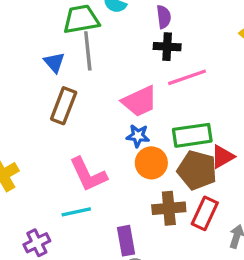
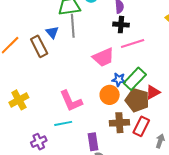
brown rectangle: (64, 106) -> (39, 46), moved, turned -50
green rectangle: (192, 135) -> (135, 79), turned -40
blue star: (138, 136) -> (119, 80), moved

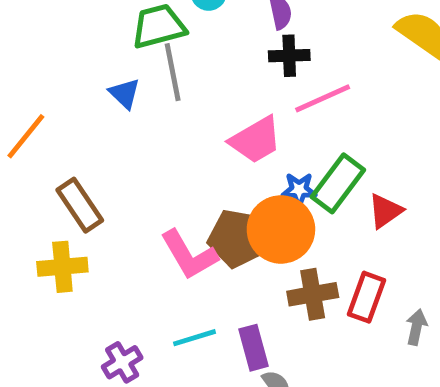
brown rectangle: (39, 46) -> (80, 205), moved
orange circle: (110, 95) -> (281, 229), size x1.4
yellow cross: (19, 100) -> (62, 267), turned 30
brown pentagon: (137, 100) -> (237, 238), moved
cyan line: (63, 123) -> (195, 338), moved

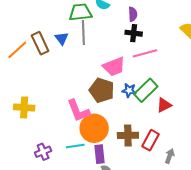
brown rectangle: (80, 205) -> (40, 43), moved
orange circle: (281, 229) -> (94, 128), moved
brown pentagon: (237, 238) -> (102, 90), moved

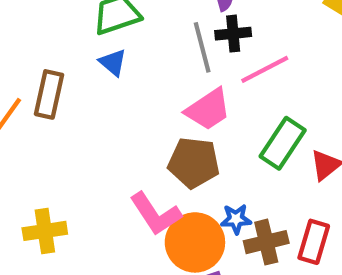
gray line: (83, 33) -> (202, 47), moved
blue triangle: (62, 38) -> (113, 62), moved
brown rectangle: (40, 43) -> (49, 94), turned 50
blue star: (129, 90) -> (236, 219), moved

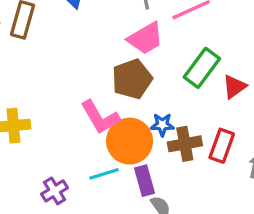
brown pentagon: (194, 163) -> (132, 79), turned -30

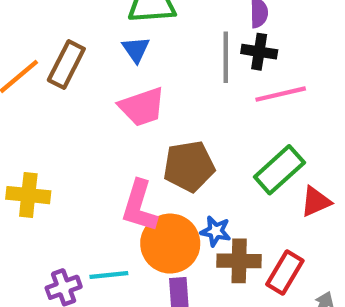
pink trapezoid: (145, 38) -> (142, 107), moved
pink L-shape: (100, 117) -> (139, 206), turned 36
cyan line: (104, 174) -> (109, 275), moved

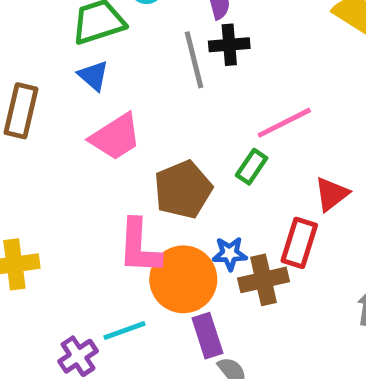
pink line: (281, 94) -> (284, 123), moved
green rectangle: (279, 170) -> (252, 167), moved, size x0.6
red rectangle: (285, 273) -> (299, 243), moved

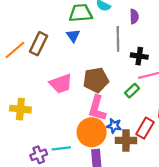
black cross: (229, 45) -> (139, 56), moved
pink trapezoid: (115, 137) -> (61, 84), moved
brown pentagon: (183, 189) -> (96, 80), moved
pink L-shape: (139, 247) -> (97, 108), moved

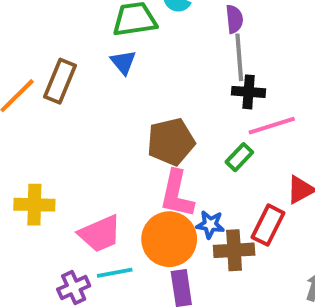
gray line: (118, 39) -> (239, 57), moved
pink trapezoid: (61, 84) -> (100, 234), moved

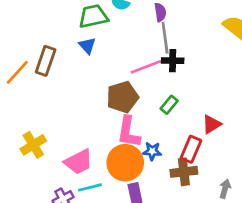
pink line: (272, 126) -> (146, 67), moved
yellow cross: (34, 205) -> (33, 145), turned -30
brown cross: (234, 250) -> (184, 172), moved

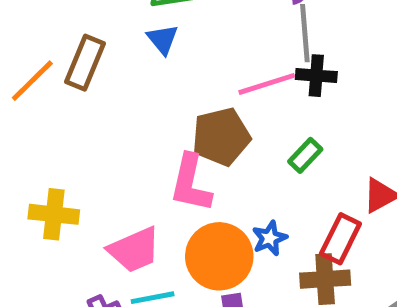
pink L-shape: (128, 132) -> (191, 183), moved
yellow cross: (33, 145) -> (54, 214), turned 35
blue star: (152, 151) -> (270, 238), turned -30

